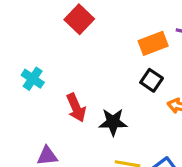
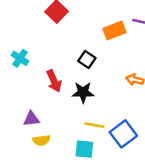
black square: (152, 80) -> (87, 60), moved

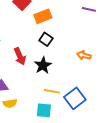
orange rectangle: (115, 31) -> (43, 16), moved
black star: (83, 92) -> (43, 65), turned -30

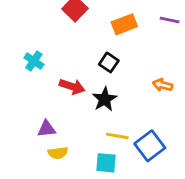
orange rectangle: (43, 16) -> (124, 24), moved
red arrow: (20, 56) -> (72, 86), turned -48

